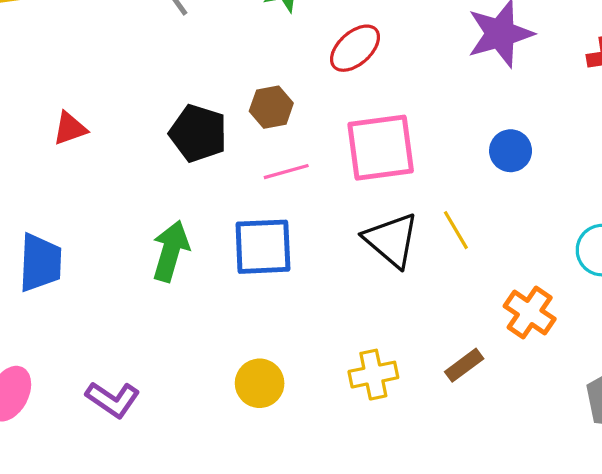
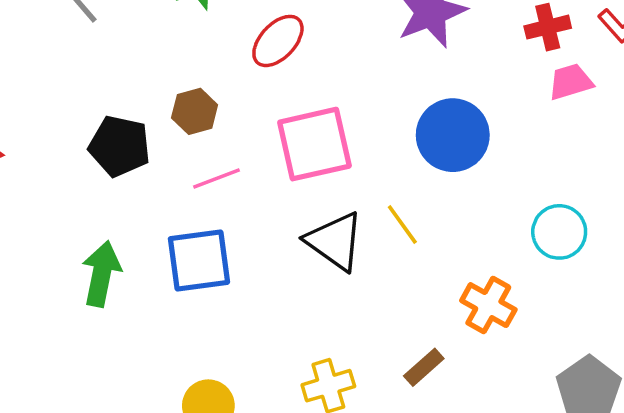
blue circle: (511, 151) -> (453, 135), size x1.6

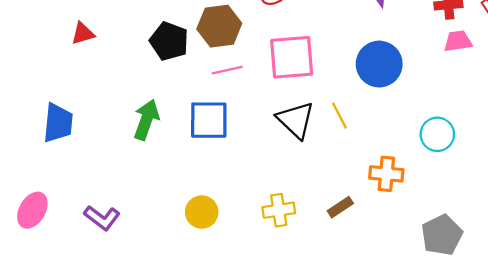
brown hexagon: (195, 111) -> (219, 26), size x1.5
orange cross: (488, 305) -> (386, 174), turned -32

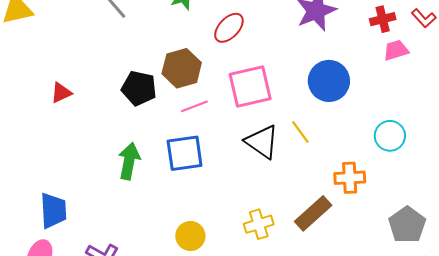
blue trapezoid: (58, 123) -> (53, 210), moved
brown rectangle: (340, 207) -> (313, 213), size x1.6

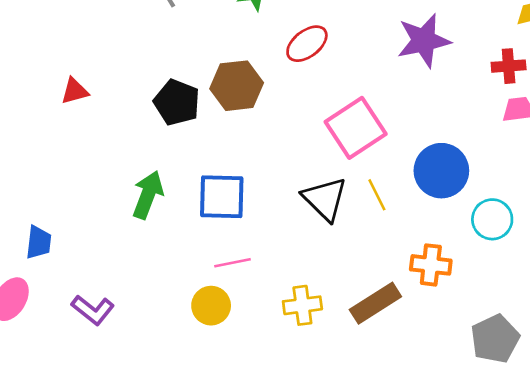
blue circle: (329, 81) -> (441, 171), moved
pink square: (250, 86) -> (356, 128), moved, turned -30
pink line: (194, 106) -> (232, 263), moved
blue trapezoid: (53, 210) -> (39, 242), size x0.7

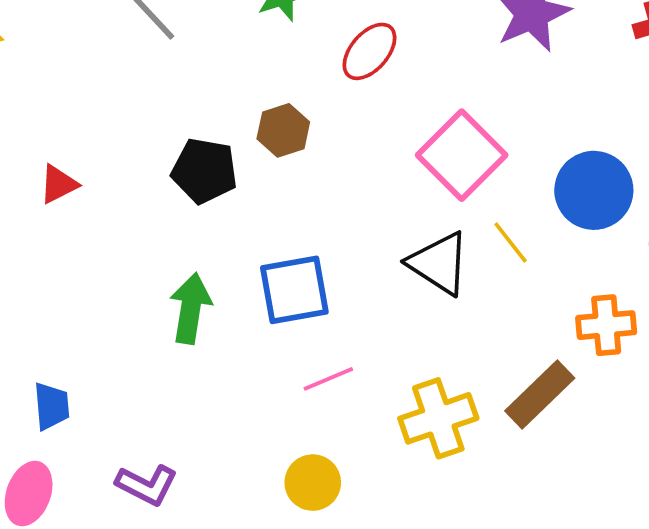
brown hexagon: (237, 86) -> (283, 130), size x0.7
yellow cross: (302, 305) -> (438, 418), size x1.4
yellow circle: (211, 306) -> (313, 483), moved

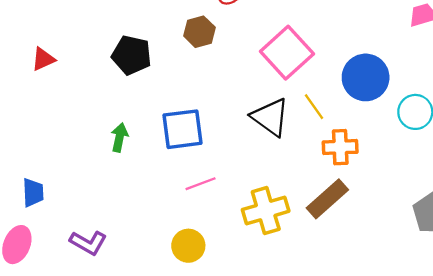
brown hexagon: (283, 130) -> (199, 32), moved
green arrow: (191, 308) -> (119, 137), size x0.7
orange cross: (606, 325) -> (340, 147), moved

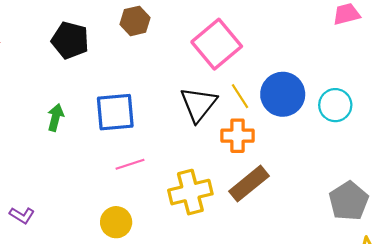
blue circle: (366, 77) -> (283, 94), moved
black triangle: (270, 117) -> (198, 104), turned 30
orange cross: (340, 147) -> (237, 136), moved
purple L-shape: (88, 243) -> (22, 215), size x0.7

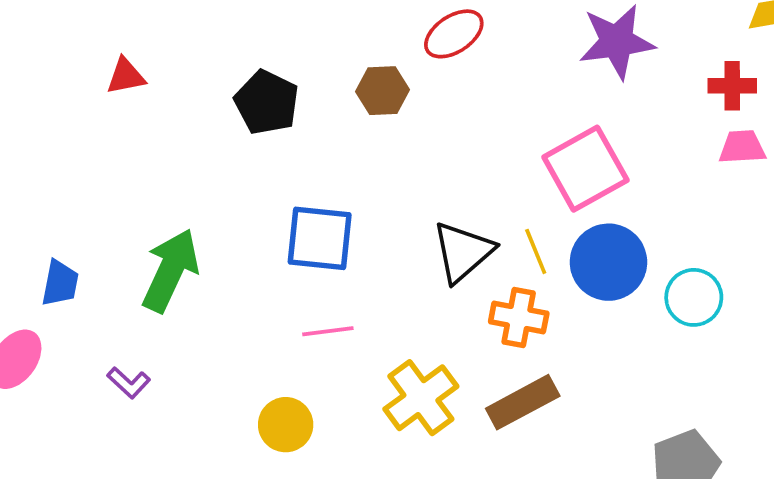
pink square: (217, 44) -> (585, 169), moved
green arrow: (55, 117) -> (170, 270), moved, size x1.8
yellow cross: (190, 192) -> (421, 398), turned -33

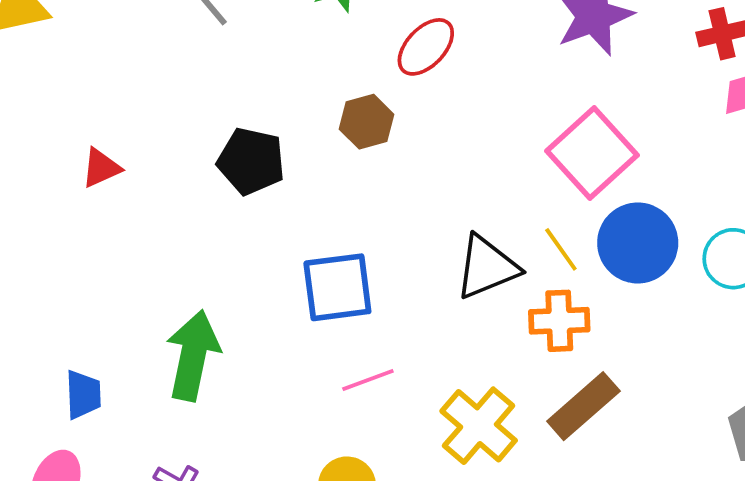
black triangle: (463, 252) -> (487, 267), turned 32

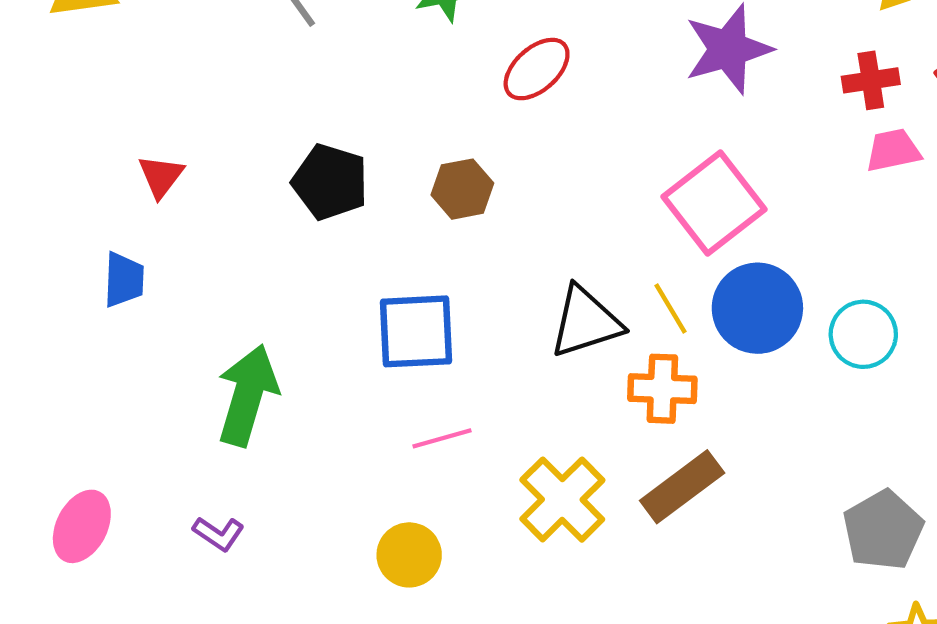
brown hexagon: (366, 122) -> (462, 189), moved
red triangle: (101, 168) -> (161, 176), turned -33
blue trapezoid: (83, 395) -> (124, 280), moved

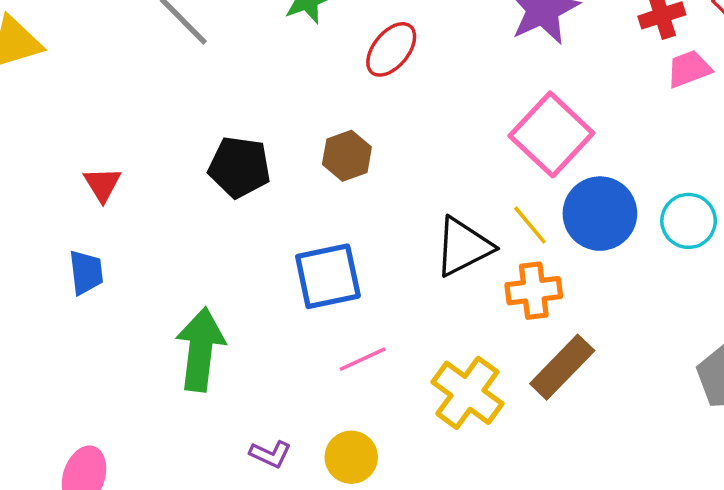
purple L-shape: (218, 534) -> (270, 454), moved

